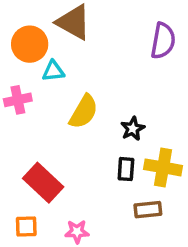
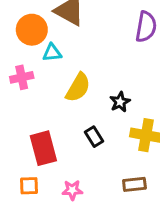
black rectangle: (126, 169) -> (94, 137), moved, turned -36
red rectangle: (43, 183) -> (43, 148), turned 32
brown rectangle: (148, 210) -> (134, 184), moved

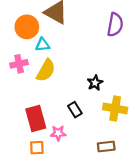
yellow semicircle: (78, 87) -> (46, 70), moved
orange square: (29, 186) -> (37, 148), moved
pink star: (72, 190) -> (58, 133), moved

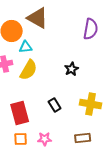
black star: (95, 83) -> (72, 69), moved
pink star: (58, 133) -> (45, 139), moved

